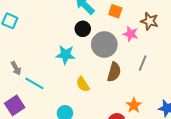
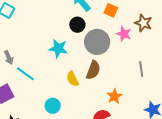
gray line: (143, 63) -> (141, 69), moved, turned -35
brown semicircle: (114, 72) -> (93, 70), moved
orange star: (134, 105) -> (114, 96), moved

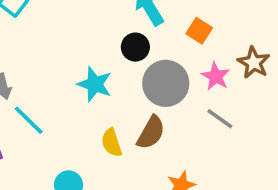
gray line: (141, 69) -> (220, 119), moved, turned -56

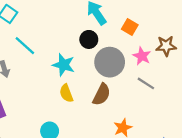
brown star: (254, 63) -> (166, 46), turned -30
cyan line: (29, 120) -> (25, 46), moved
yellow semicircle: (112, 143) -> (66, 93), moved

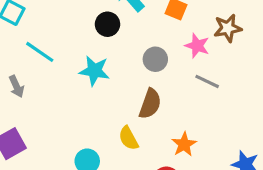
black circle: (89, 39) -> (107, 24), moved
gray circle: (110, 62) -> (155, 59), size x0.6
yellow semicircle: (66, 93) -> (128, 138), moved

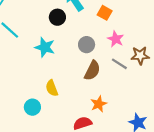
brown star: (228, 28) -> (140, 56), moved
brown semicircle: (150, 104) -> (92, 71), moved
yellow semicircle: (128, 138) -> (52, 88), moved

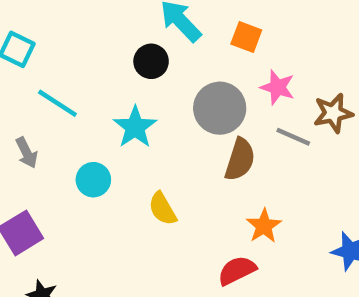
gray circle: (87, 45) -> (220, 108), size x1.5
cyan star: (45, 47) -> (135, 127), turned 30
cyan circle: (32, 107) -> (93, 180), moved

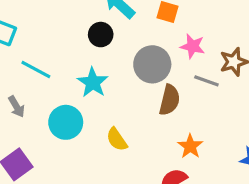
cyan circle: (93, 180) -> (66, 122), size x1.4

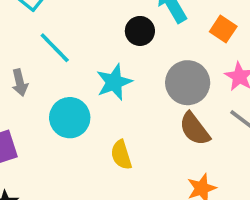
brown semicircle: (170, 100) -> (195, 129), turned 112

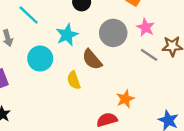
brown semicircle: (195, 129) -> (92, 59), moved

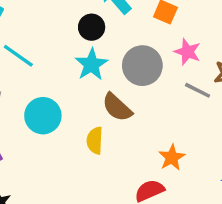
cyan star: (67, 35) -> (91, 64), moved
yellow semicircle: (74, 80) -> (95, 141), turned 30

